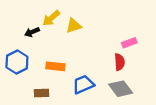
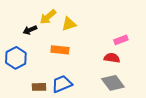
red semicircle: (120, 62) -> (112, 58), turned -77
orange rectangle: (55, 66) -> (60, 50), moved
blue trapezoid: (83, 84) -> (62, 84), moved

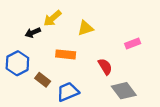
yellow triangle: (69, 24) -> (85, 28), moved
red semicircle: (112, 58) -> (105, 67), moved, turned 49
brown rectangle: (39, 87) -> (43, 80), moved, turned 40

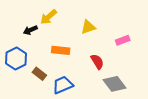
yellow triangle: (85, 28) -> (88, 27), moved

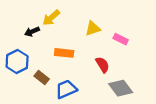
pink rectangle: (123, 40) -> (121, 39), moved, turned 48

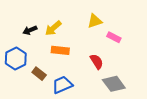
yellow arrow: (51, 18) -> (53, 28), moved
yellow triangle: (93, 28) -> (95, 21), moved

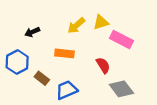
yellow arrow: (53, 28) -> (76, 26), moved
pink rectangle: (114, 37) -> (121, 39), size x1.5

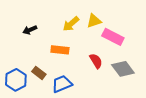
blue hexagon: (17, 62) -> (16, 80), moved
gray diamond: (121, 89) -> (123, 69), moved

